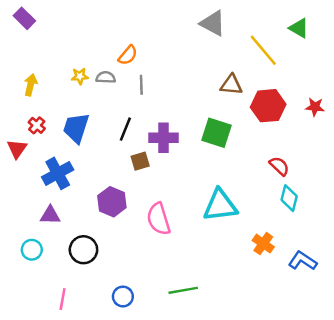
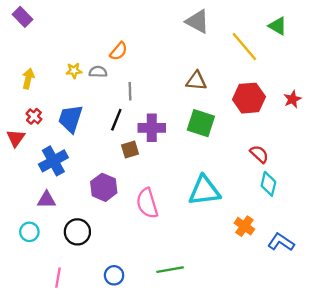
gray line: (141, 85) -> (130, 91), moved
brown triangle: (231, 85) -> (196, 81), moved
red star: (315, 107) -> (292, 99), turned -30

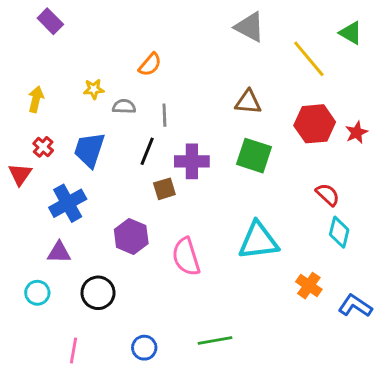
purple rectangle: (23, 17) -> (50, 21), moved
gray semicircle: (98, 72) -> (124, 106), moved
red star: (292, 99) -> (357, 132), moved

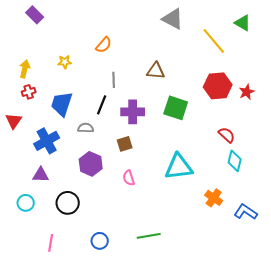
brown triangle: (248, 102) -> (156, 71), moved
gray semicircle: (124, 106) -> (86, 128), moved
red cross: (43, 147) -> (29, 92), moved, turned 32
brown square: (164, 189) -> (125, 144), moved
pink semicircle: (186, 257) -> (129, 178), size x0.6

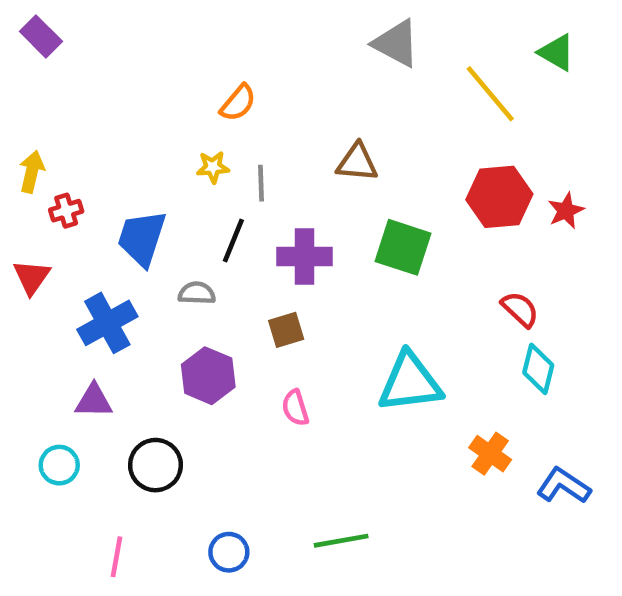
purple rectangle: (35, 15) -> (41, 36), moved
yellow star: (65, 62) -> (213, 167), moved
yellow arrow: (25, 69) -> (32, 172), moved

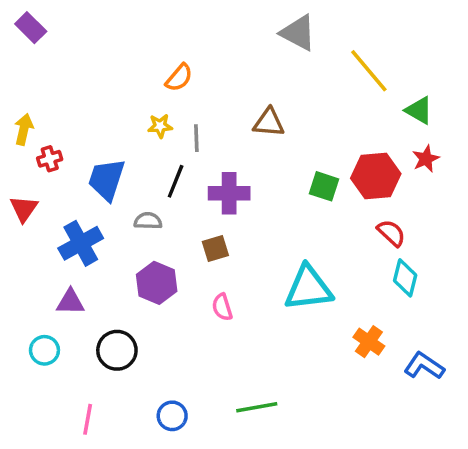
green triangle: (557, 52) -> (419, 110), moved
red hexagon: (499, 197) -> (376, 176), moved
green square: (403, 247) -> (324, 186), moved, size x0.7

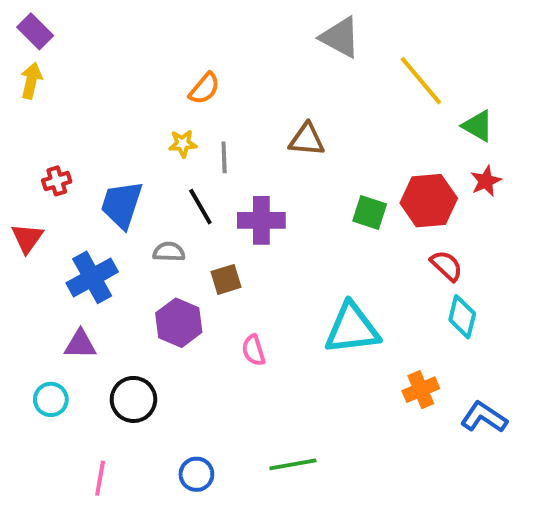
yellow arrow: (24, 129) -> (31, 81), moved
black line: (176, 181) -> (200, 207), turned -52
brown square: (215, 248) -> (226, 279), moved
orange cross: (369, 342) -> (421, 390), turned 32

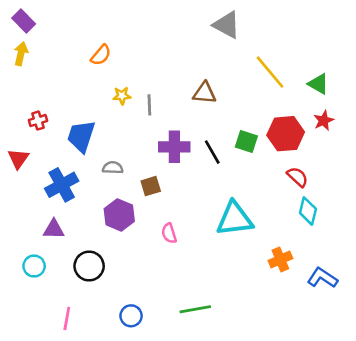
yellow line: (421, 81) -> (270, 72), moved
orange semicircle: (204, 88) -> (101, 55), moved
black line: (200, 207) -> (212, 152), moved

